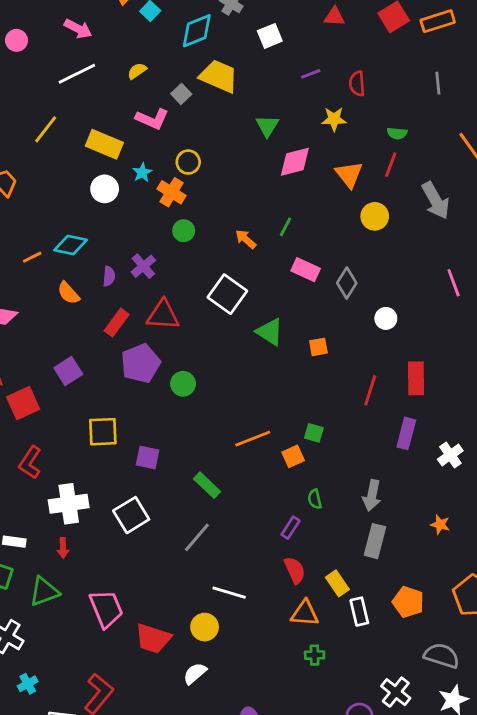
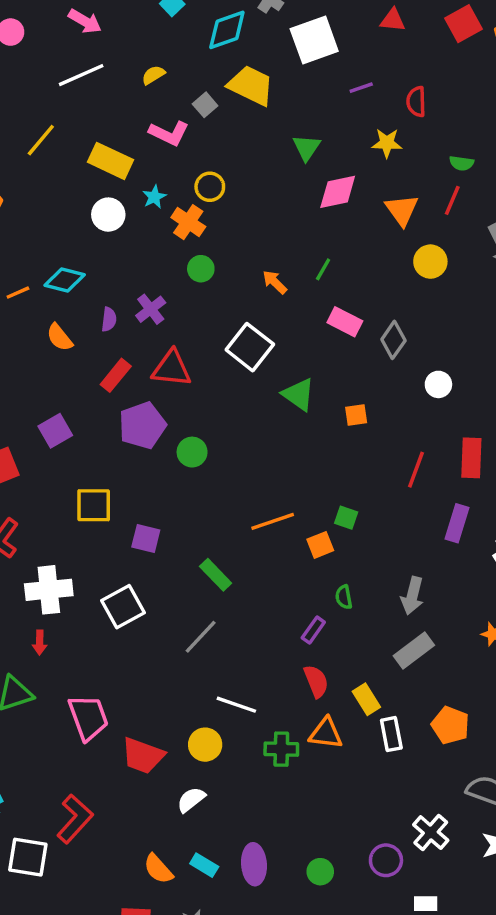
white square: (270, 36) -> (314, 40), size x1.6
gray rectangle: (375, 541) -> (414, 651), turned 36
green cross: (315, 655) -> (281, 749), moved, size x1.4

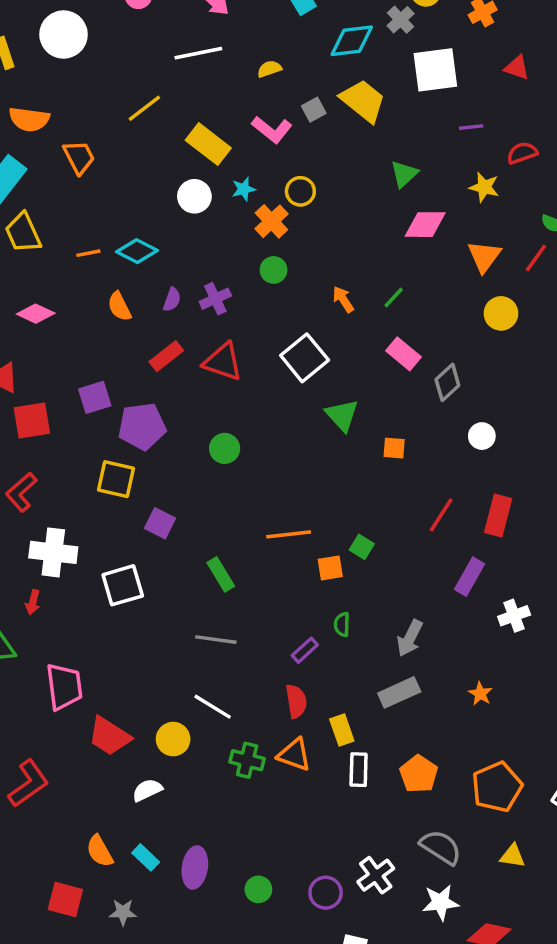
red semicircle: (416, 102) -> (522, 153), turned 60
purple pentagon: (142, 425) -> (142, 426), moved
gray line: (201, 637) -> (216, 640), moved, turned 42

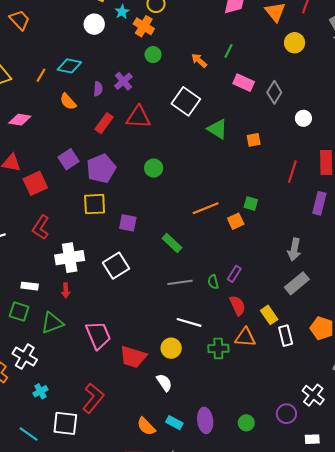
orange line: (88, 253) -> (41, 75), turned -32
green semicircle: (342, 624) -> (213, 282), moved
white semicircle: (147, 790) -> (164, 383), turned 96

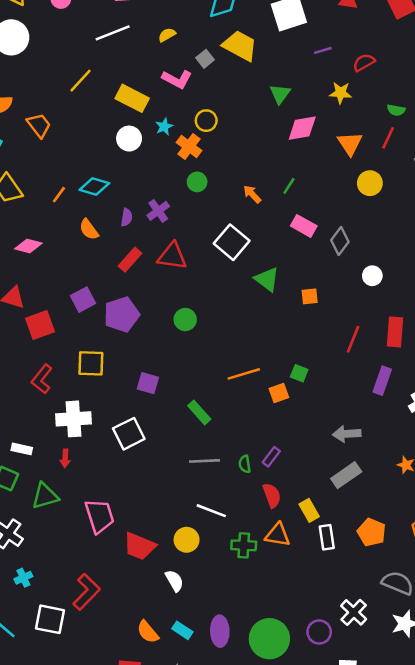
yellow square: (95, 204) -> (91, 363), moved
gray arrow: (294, 250) -> (347, 434), turned 70
green circle: (246, 423) -> (269, 639), size x2.0

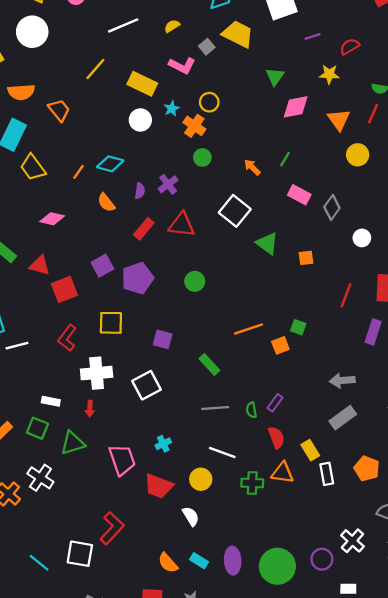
cyan cross: (23, 578) -> (163, 444), moved

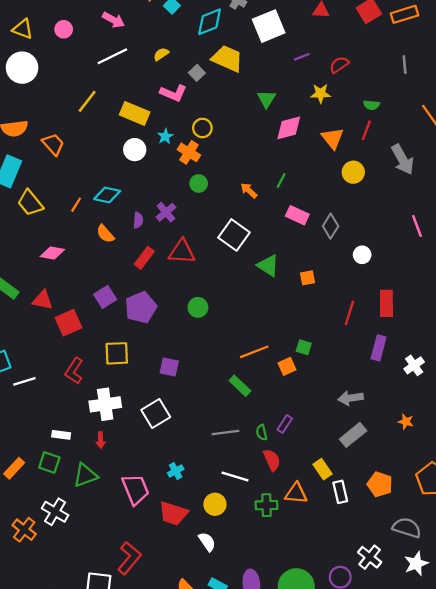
green rectangle: (209, 365) -> (240, 386), moved
red semicircle: (276, 437) -> (272, 460), moved

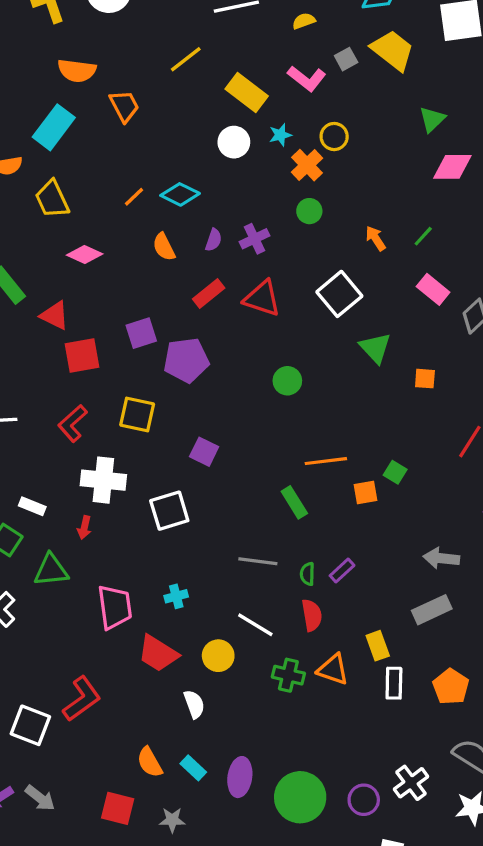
yellow trapezoid: (30, 203) -> (52, 199), moved
green circle: (198, 307) -> (287, 381), moved

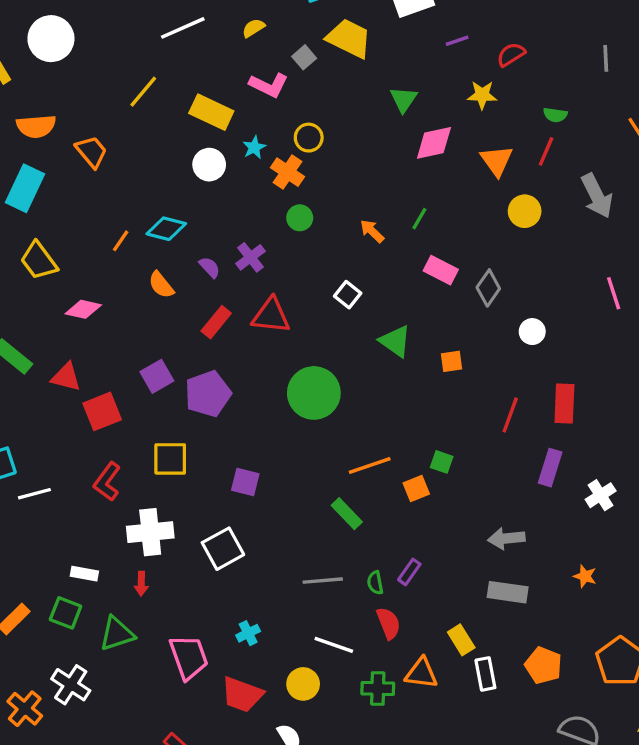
purple semicircle: (214, 240) -> (210, 267), turned -50
white square: (339, 294) -> (348, 295), size x0.6
green circle: (287, 381) -> (314, 393), size x1.8
gray rectangle: (432, 610) -> (508, 592), turned 45

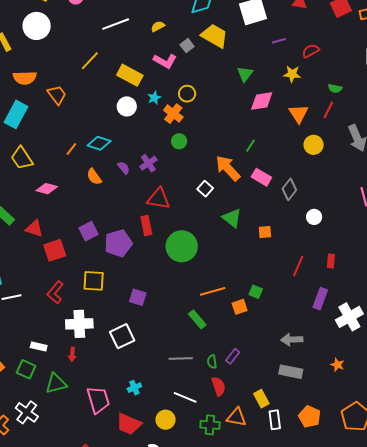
orange arrow: (372, 231) -> (228, 168), moved, size x1.8
red rectangle: (216, 322) -> (146, 225), moved, turned -54
red rectangle: (564, 404) -> (331, 261), size x0.6
white cross: (601, 495) -> (349, 317), size x1.5

